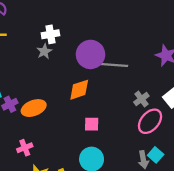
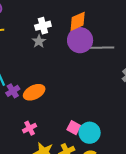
orange diamond: (79, 90) -> (78, 21), moved
pink square: (92, 124) -> (74, 128), moved, turned 32

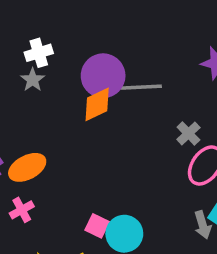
orange diamond: (78, 21) -> (97, 104), moved
pink cross: (30, 128) -> (22, 210), moved

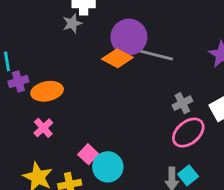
orange diamond: (97, 104) -> (117, 58), turned 36
pink cross: (22, 210) -> (43, 128), moved, turned -30

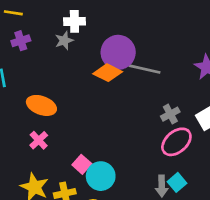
purple cross: (18, 82) -> (21, 41), moved
orange ellipse: (47, 91) -> (41, 105), turned 32

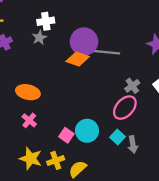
pink ellipse: (176, 142) -> (125, 108), moved
cyan circle: (101, 176) -> (87, 131), moved
cyan square: (177, 182) -> (118, 137), moved

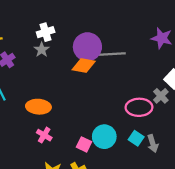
gray cross: (132, 86) -> (161, 96), moved
pink ellipse: (125, 108) -> (139, 107), turned 55

